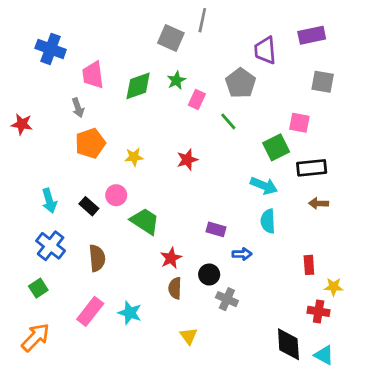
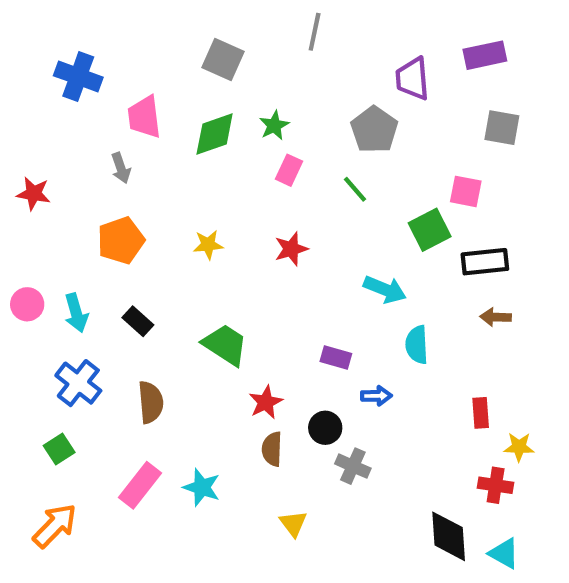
gray square: (171, 38) -> (223, 59), moved
pink rectangle: (197, 100) -> (289, 170), moved
orange pentagon: (90, 143) -> (121, 240), moved
cyan arrow: (264, 186) -> (385, 289), moved
pink circle: (116, 195) -> (27, 304), moved

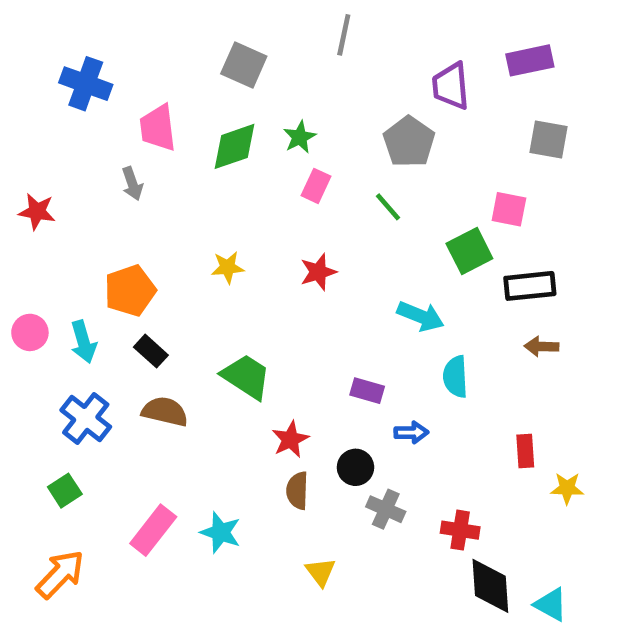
orange pentagon: (121, 240) -> (130, 291), moved
brown semicircle: (151, 402) -> (165, 412), moved, turned -72
red cross: (496, 485) -> (460, 530), moved

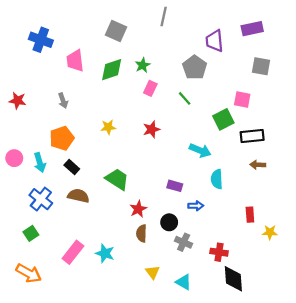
gray arrow: (132, 184) -> (63, 101), moved
orange arrow: (60, 574) -> (29, 273), turned 75
cyan triangle: (551, 604) -> (184, 282), moved

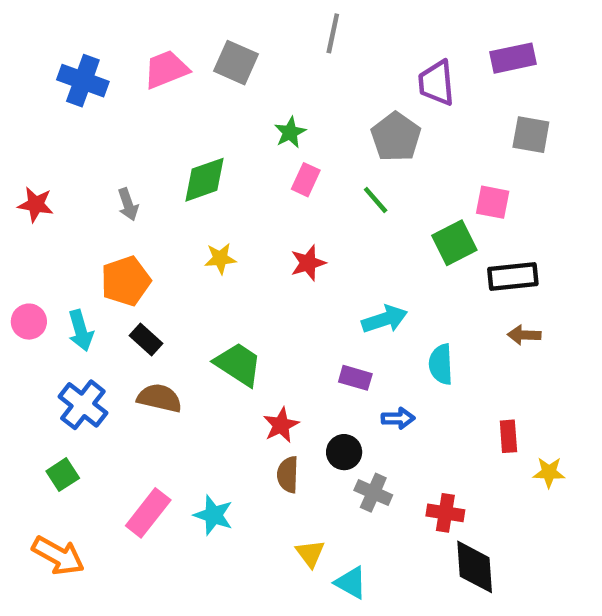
pink trapezoid: (75, 61) -> (166, 69), moved, turned 75
green diamond: (112, 70) -> (204, 180), moved
cyan arrow: (200, 150) -> (385, 319), moved, turned -40
cyan triangle: (184, 282) -> (351, 583), moved

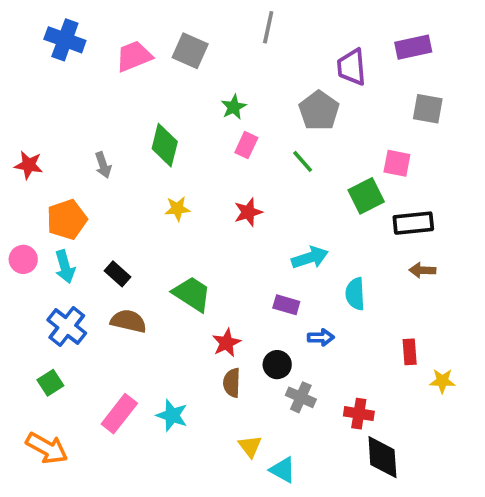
blue cross: (83, 81) -> (65, 40), moved
green diamond: (204, 180) -> (165, 145), turned -57
orange pentagon: (126, 281) -> (67, 219), moved

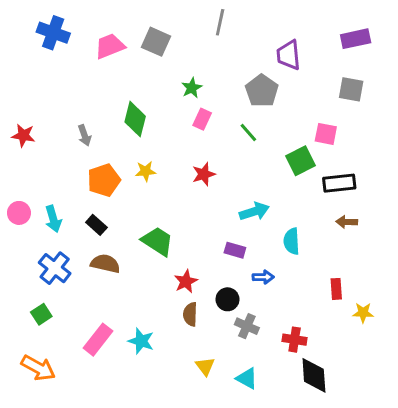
purple rectangle: (413, 47) -> (356, 39), moved
orange pentagon: (67, 219) -> (104, 180), moved
cyan triangle: (283, 470) -> (247, 378), moved

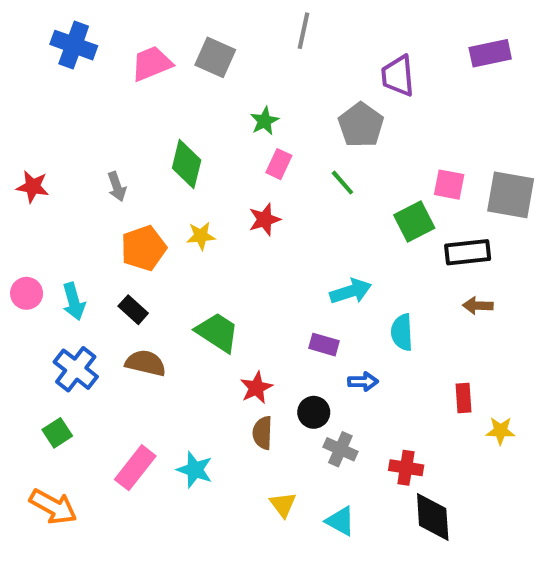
gray square: (351, 89) -> (511, 195), moved, size x1.4
red star: (204, 174) -> (265, 219), moved

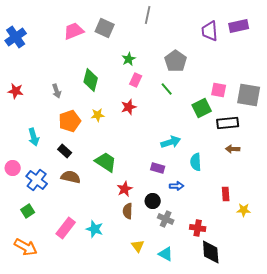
blue cross: (74, 45) -> (16, 37), moved, turned 35
purple trapezoid: (398, 76) -> (210, 31), moved
pink circle: (27, 293) -> (13, 168), moved
cyan arrow: (74, 302) -> (34, 137), moved

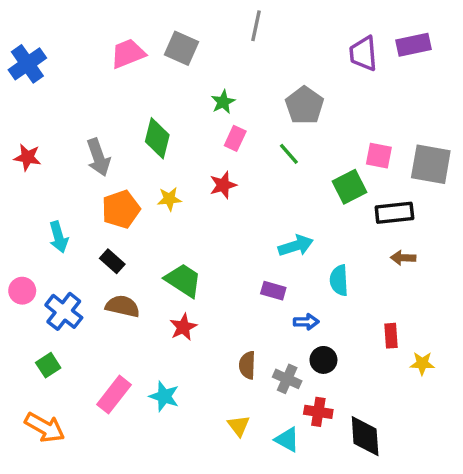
gray arrow: (57, 91) -> (98, 157), size x1.5
red star: (125, 189) -> (183, 327), moved
black circle: (153, 201) -> (323, 360), moved
brown semicircle: (128, 211) -> (247, 365), moved
red cross: (198, 228) -> (318, 412), moved

